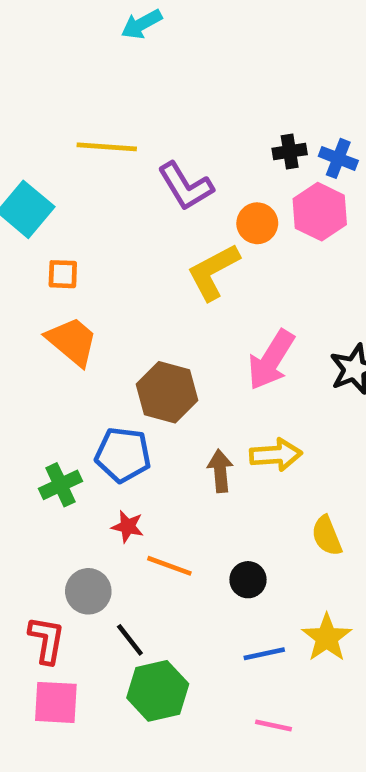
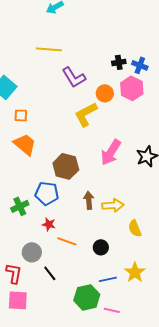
yellow line: (107, 147) -> (49, 49), moved
yellow arrow: (276, 455) -> (113, 205), moved
green hexagon: (158, 691) -> (87, 297), moved

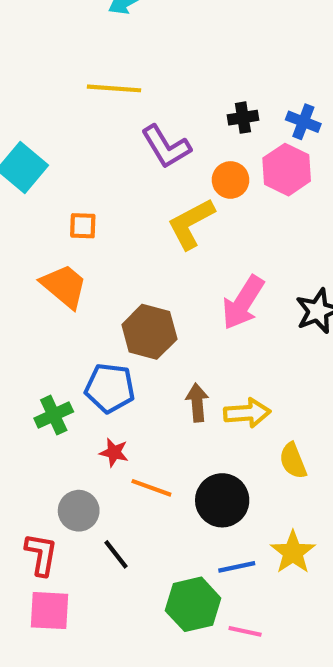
black cross: (119, 62) -> (243, 118), moved
orange square: (21, 115) -> (83, 226), moved
black circle: (101, 247) -> (222, 500), size x1.6

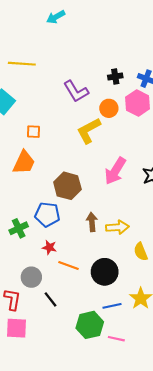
yellow line: (114, 88) -> (22, 64), moved
orange trapezoid: (64, 286) -> (24, 162), turned 75

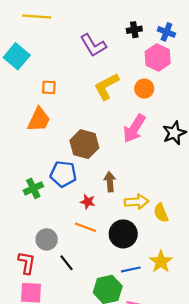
orange circle: (109, 108) -> (144, 89), moved
yellow arrow: (117, 227) -> (136, 202), moved
red star: (49, 247) -> (88, 202), moved

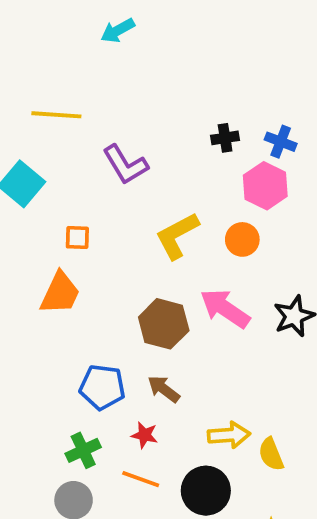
purple L-shape: (93, 45) -> (125, 165), moved
pink arrow: (134, 128) -> (225, 308), turned 92
brown hexagon: (84, 144) -> (164, 324), moved
brown arrow: (110, 182) -> (164, 389), moved, turned -48
green cross: (33, 188) -> (83, 450), moved

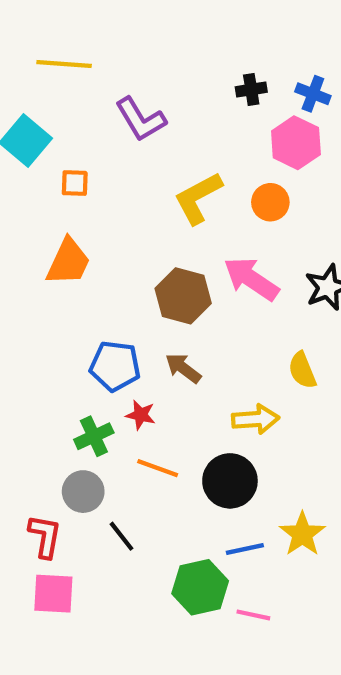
orange square: (77, 238) -> (75, 183), moved
red star: (145, 435) -> (141, 415), moved
yellow semicircle: (271, 454) -> (302, 370), moved

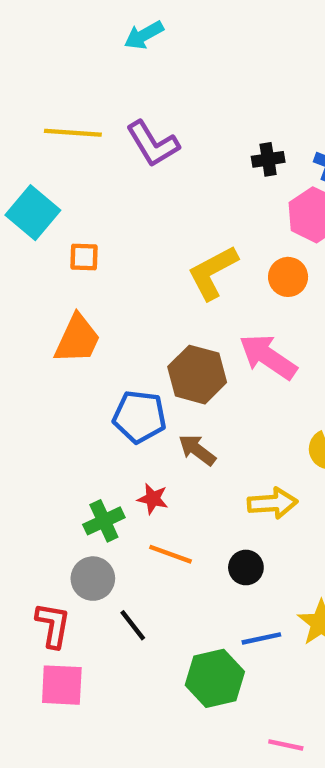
purple L-shape: (141, 119) -> (153, 144), moved
blue pentagon: (115, 366) -> (139, 417), moved
black circle: (230, 481) -> (246, 567), size x0.6
pink line: (253, 615) -> (286, 745), moved

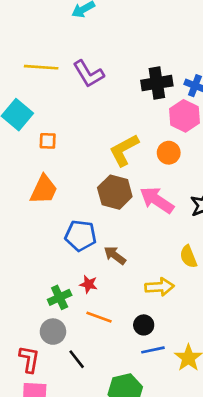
black cross: (268, 159) -> (157, 83), size x1.6
brown hexagon: (197, 375) -> (115, 192), moved
blue line: (261, 638) -> (153, 350), moved

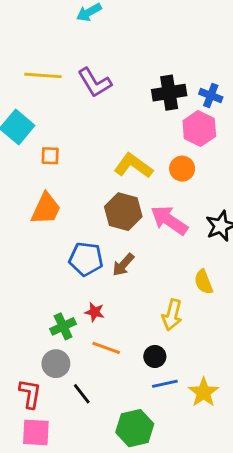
yellow L-shape: (124, 150) -> (133, 166), turned 64
brown arrow: (115, 255) -> (123, 265), moved, turned -85
yellow arrow: (159, 287) -> (172, 315), turned 108

